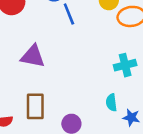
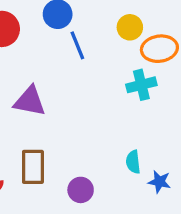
cyan cross: (125, 65) -> (141, 85), moved

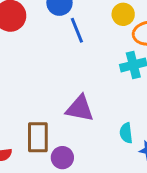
purple triangle: (30, 101) -> (80, 108), moved
purple circle: (81, 190) -> (62, 158), moved

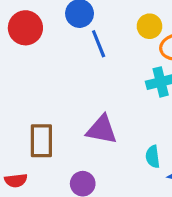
brown rectangle: (38, 137) -> (41, 141), moved

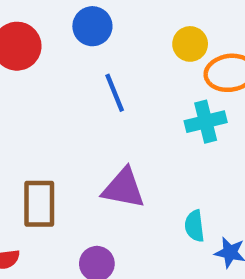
blue line: (99, 44) -> (115, 93), moved

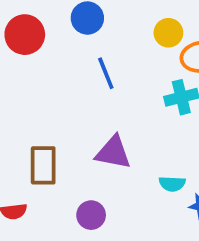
cyan semicircle: (195, 226) -> (172, 184), turned -80

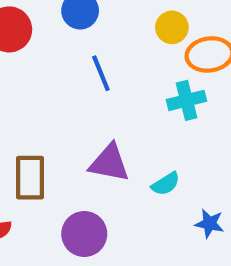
cyan semicircle: (172, 184) -> (166, 184), moved, turned -35
purple circle: (91, 215) -> (84, 234), size x1.4

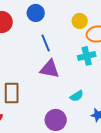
purple triangle: (109, 163) -> (50, 69), moved
purple circle: (84, 234) -> (56, 120), moved

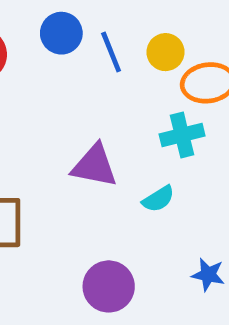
blue line: (46, 43) -> (111, 52), moved
cyan semicircle: (77, 96) -> (158, 199), moved

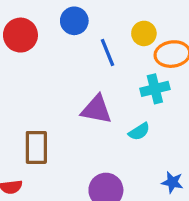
blue line: (111, 52) -> (108, 52), moved

